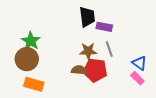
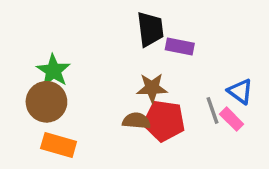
gray line: (109, 49) -> (213, 110), moved
blue triangle: (140, 63) -> (240, 91), moved
pink rectangle: (137, 78) -> (232, 119), moved

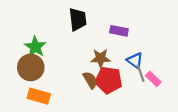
black trapezoid: (150, 29) -> (78, 19), moved
blue triangle: (240, 91) -> (135, 61), moved
brown semicircle: (136, 121) -> (90, 80), turned 54

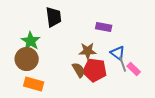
black trapezoid: (78, 19) -> (54, 17), moved

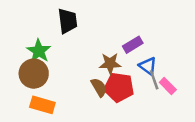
purple rectangle: (104, 27) -> (133, 45), moved, turned -42

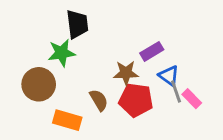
green star: (39, 51) -> (62, 53), moved, turned 30
brown semicircle: (99, 87) -> (99, 100), moved
orange rectangle: (42, 105) -> (67, 120), moved

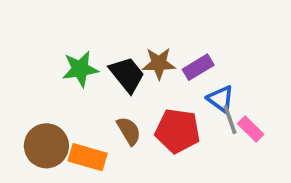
black trapezoid: (77, 24) -> (127, 75), moved, turned -32
brown star: (126, 73) -> (159, 63), moved
brown circle: (39, 84) -> (46, 146), moved

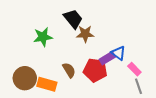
purple rectangle: (198, 67) -> (107, 58), moved
black trapezoid: (127, 75) -> (73, 19), moved
gray line: (230, 120) -> (138, 86), moved

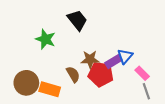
brown star: (85, 34) -> (90, 59), moved
green star: (43, 37) -> (45, 39), turned 30
blue triangle: (118, 53) -> (125, 56), turned 35

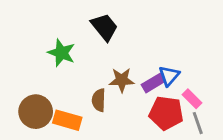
brown semicircle: (73, 74) -> (99, 100), turned -147
red pentagon: (101, 74) -> (166, 113), moved

